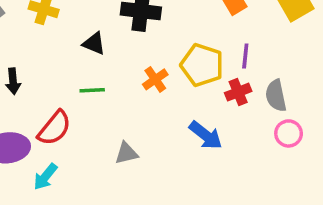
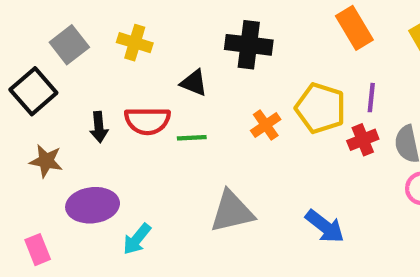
red semicircle: (54, 128) -> (147, 121), moved, turned 51
blue arrow: (206, 135) -> (325, 226), moved
gray triangle: (126, 153) -> (232, 212), size x1.6

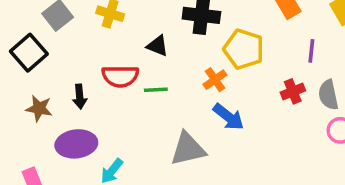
purple line: (371, 98) -> (311, 51), moved
yellow pentagon: (321, 108) -> (244, 49), moved
black arrow: (99, 127) -> (80, 97), moved
blue arrow: (325, 226) -> (229, 117), moved

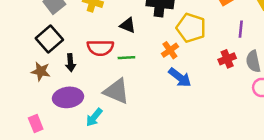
black square: (29, 53) -> (49, 39), moved
gray triangle: (188, 149) -> (116, 91), moved, turned 36

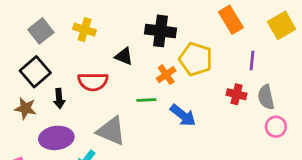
orange cross: (170, 50) -> (166, 75), moved
green line: (126, 58) -> (146, 100), moved
red cross: (227, 59) -> (236, 94), turned 35

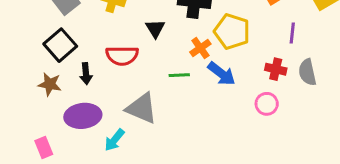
black triangle: (124, 56) -> (155, 28), turned 36
blue arrow: (183, 115) -> (221, 74), moved
pink circle: (276, 127) -> (267, 104), moved

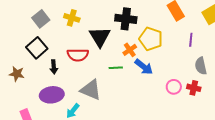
black triangle: (155, 28) -> (100, 37), size x1.6
red cross: (276, 69) -> (194, 88), moved
brown star: (50, 84) -> (17, 74), moved

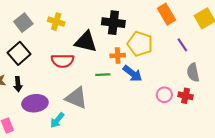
black triangle: (100, 37) -> (86, 42), turned -45
purple line: (191, 40) -> (182, 45), turned -40
orange cross: (130, 50) -> (118, 55), turned 32
black arrow: (54, 67) -> (18, 84), moved

